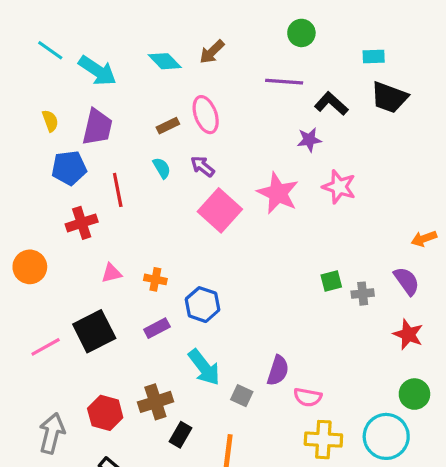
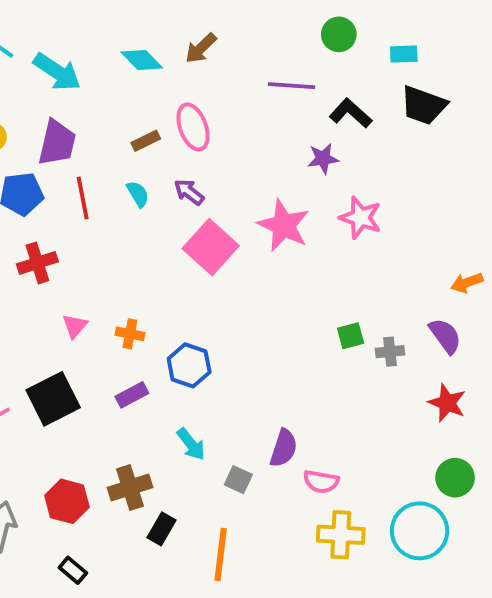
green circle: (301, 33) -> (339, 34), moved
red line: (118, 190) -> (83, 198), moved
pink triangle: (111, 273) -> (75, 326), turned -35
cyan arrow: (204, 367) -> (191, 444), size x0.7

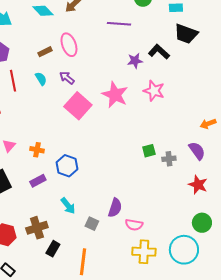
black L-shape: (351, 113) -> (159, 52), moved

